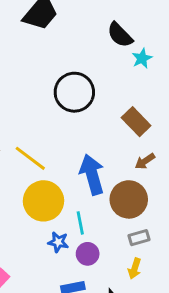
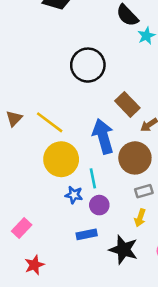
brown rectangle: (136, 122) -> (127, 104), moved

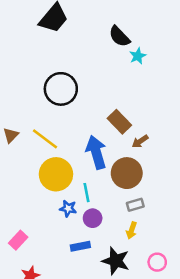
black circle: (88, 65) -> (61, 89), moved

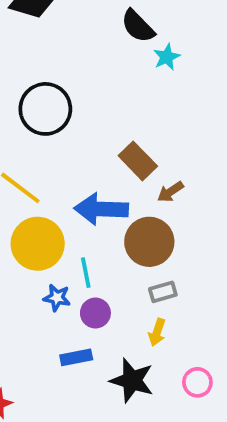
blue arrow: (96, 152) -> (101, 209), turned -72

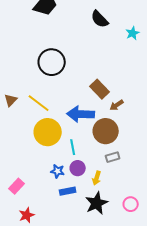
cyan star: (167, 57) -> (133, 33), moved
blue star: (57, 298) -> (58, 171), moved
yellow arrow: (157, 332) -> (97, 178), moved
black star: (132, 380) -> (97, 203), turned 30

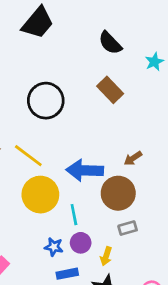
brown rectangle: (100, 89) -> (110, 90), moved

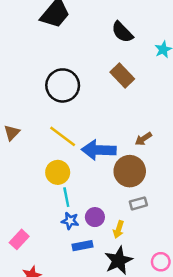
yellow line: (28, 156) -> (63, 136), moved
yellow circle: (40, 195) -> (58, 172), size x0.7
cyan line: (74, 215) -> (66, 197), moved

